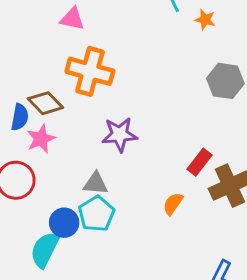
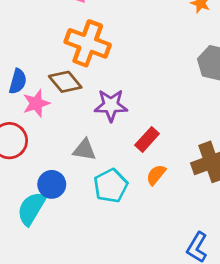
brown diamond: (45, 103) -> (65, 82), moved
red rectangle: (199, 162) -> (147, 139), moved
cyan pentagon: (97, 214) -> (111, 186), moved

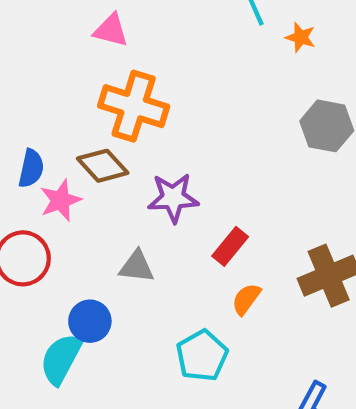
cyan pentagon: (111, 186) -> (202, 356), moved

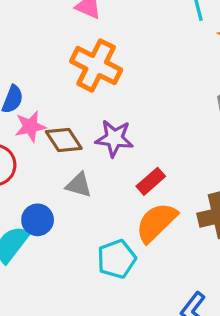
brown diamond: (103, 166) -> (64, 140), moved
orange semicircle: (246, 299) -> (156, 222), size x1.8

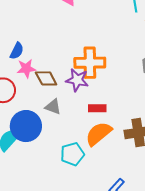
orange cross: (96, 65) -> (90, 63), moved, turned -32
red rectangle: (151, 181) -> (97, 108), turned 36
blue circle: (38, 220) -> (26, 126), size x1.6

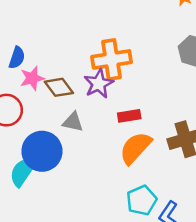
purple star: (77, 80) -> (99, 84), turned -30
cyan pentagon: (72, 154) -> (142, 200), moved

